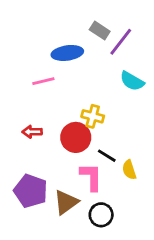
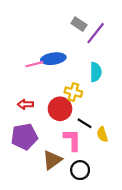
blue ellipse: (67, 53) -> (53, 59), moved
cyan semicircle: (132, 81) -> (96, 72), moved, turned -120
purple pentagon: (31, 191) -> (24, 137), moved, turned -30

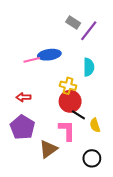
red circle: (60, 109) -> (70, 101), moved
purple pentagon: (24, 137) -> (22, 127), turned -30
black circle: (80, 170) -> (92, 158), moved

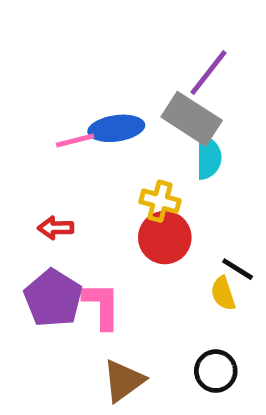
gray rectangle: (73, 23) -> (192, 119), moved, size x1.6
black line: (78, 115) -> (238, 269), moved
pink L-shape: (67, 130) -> (102, 305), moved
brown triangle: (48, 149) -> (124, 381), moved

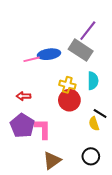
cyan semicircle: (208, 157) -> (93, 81), moved

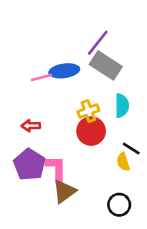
purple line: (88, 31) -> (98, 43), moved
yellow cross: (67, 85) -> (88, 111), turned -35
brown triangle: (52, 160) -> (64, 191), moved

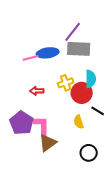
gray rectangle: (106, 65) -> (79, 49), turned -30
red arrow: (31, 126) -> (37, 91), moved
red circle: (91, 131) -> (82, 93), moved
yellow semicircle: (123, 162) -> (79, 122), moved

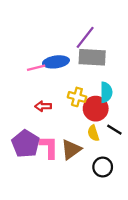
yellow cross: (66, 83) -> (77, 97), turned 35
yellow semicircle: (79, 122) -> (93, 133), moved
brown triangle: (48, 143) -> (71, 149), moved
black circle: (89, 153) -> (103, 167), moved

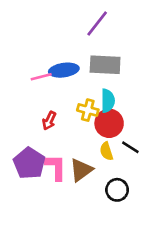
purple line: (85, 37) -> (97, 24), moved
cyan semicircle: (106, 92) -> (108, 101), moved
red arrow: (43, 106) -> (49, 121), turned -63

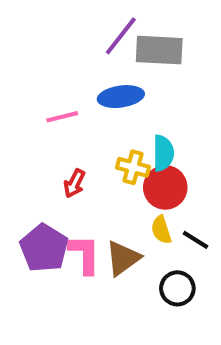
purple line: (97, 24) -> (121, 36), moved
gray rectangle: (105, 65) -> (159, 50), moved
blue ellipse: (64, 70) -> (121, 97), moved
black line: (130, 147) -> (196, 240), moved

